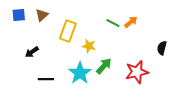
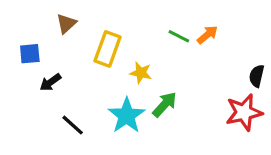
blue square: (19, 15) -> (30, 54), moved
red star: (137, 72) -> (244, 112), moved
black line: (46, 79) -> (73, 125), turned 42

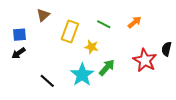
green line: (179, 36) -> (104, 24), moved
black arrow: (50, 82) -> (18, 53), moved
red star: (244, 112) -> (145, 60), moved, turned -30

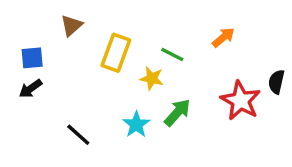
green line: (104, 24) -> (172, 54), moved
cyan star: (82, 75) -> (136, 124), size x0.7

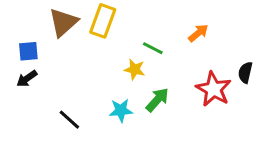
brown triangle: (71, 25) -> (63, 22), size x1.5
yellow rectangle: (116, 53) -> (103, 21), moved
cyan star: (136, 124) -> (121, 110), turned 30

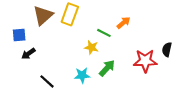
orange arrow: (198, 33) -> (123, 23), moved
black arrow: (27, 79) -> (28, 54), moved
red star: (213, 89) -> (145, 61), turned -30

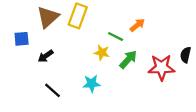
black arrow: (28, 54) -> (46, 56), moved
green arrow: (107, 68) -> (128, 59), moved

